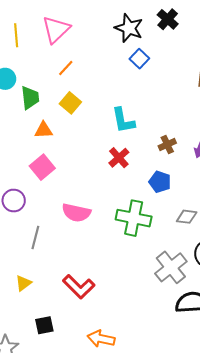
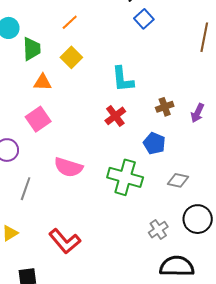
gray cross: (171, 267) -> (158, 230), size x0.6

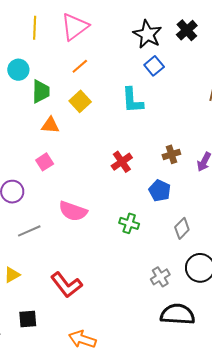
cyan L-shape: (123, 79) -> (132, 100), moved
pink square: (38, 119) -> (45, 162), size x0.7
green cross: (125, 177) -> (129, 223), size x0.6
gray diamond: (178, 180) -> (182, 228), turned -60
gray line: (26, 189) -> (29, 231), turned 45

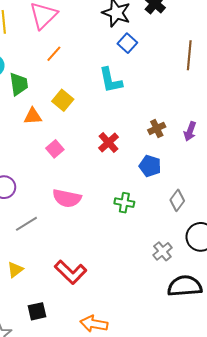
yellow square: (80, 101) -> (63, 100), moved
pink square: (45, 162) -> (55, 149), moved

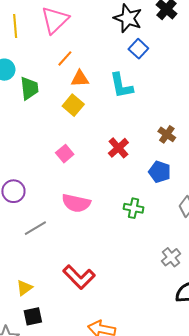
orange triangle: (33, 116) -> (80, 79), moved
brown cross: (157, 128) -> (167, 134), turned -30
yellow triangle: (15, 270) -> (24, 288), moved
black square: (37, 311) -> (33, 316), moved

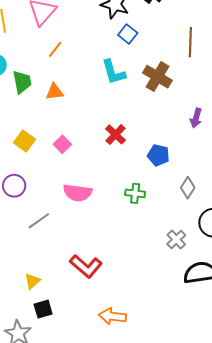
orange triangle: (80, 79) -> (55, 92), moved
yellow square: (73, 105) -> (25, 141), moved
brown cross: (167, 134) -> (157, 77), moved, size x1.6

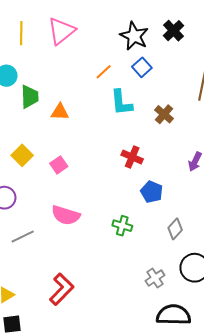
orange line: (55, 49) -> (104, 72), moved
brown cross: (157, 77) -> (164, 114), size x0.7
red cross: (115, 134) -> (132, 157), moved, turned -30
red L-shape: (86, 266) -> (62, 289), turned -96

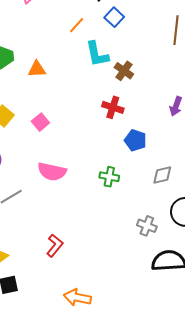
brown cross: (164, 114) -> (124, 71), moved
gray diamond: (175, 229) -> (162, 175), turned 40
gray cross: (155, 278) -> (147, 226), turned -30
red L-shape: (62, 289) -> (55, 246), size x0.7

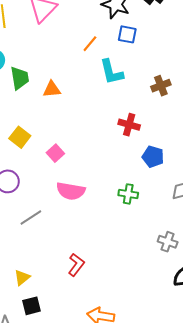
blue square: (114, 17) -> (127, 34), turned -30
brown cross: (124, 71) -> (161, 86), moved, turned 36
pink square: (40, 122) -> (55, 153), moved

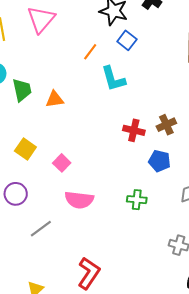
blue square: (127, 34) -> (127, 40), turned 30
brown cross: (161, 86) -> (166, 125), moved
red L-shape: (76, 265) -> (89, 273), size x1.4

